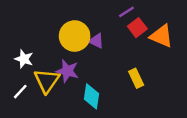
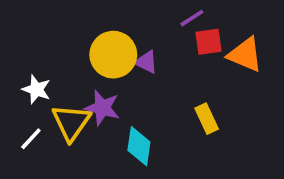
red square: (137, 28) -> (208, 42), turned 30

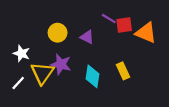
purple line: (192, 18) -> (109, 19), moved, turned 64
yellow circle: (113, 55) -> (58, 33), moved, size x0.7
cyan diamond: (139, 146) -> (92, 76), moved

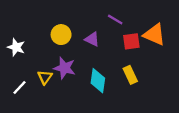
red square: (124, 25) -> (131, 41), moved
white star: (22, 53) -> (16, 47), moved
yellow triangle: (42, 73) -> (45, 77), size x0.6

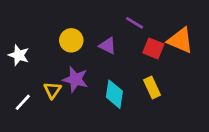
red square: (131, 41) -> (153, 48), turned 30

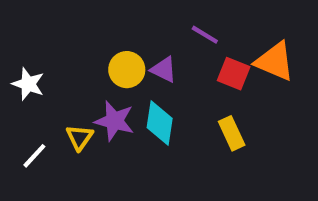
yellow circle: (71, 40) -> (127, 70), moved
cyan diamond: (114, 94) -> (160, 123), moved

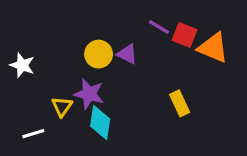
red square: (234, 74) -> (184, 35), moved
cyan diamond: (160, 123) -> (100, 122), moved
white line: (34, 156) -> (33, 134), moved, turned 30

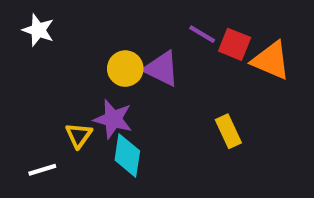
purple triangle: (127, 54) -> (162, 69), size x1.4
white star: (22, 65) -> (38, 30), moved

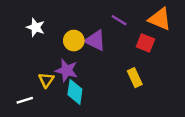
white star: (38, 30) -> (36, 27), moved
red square: (235, 44) -> (145, 43), moved
orange triangle: (271, 60) -> (160, 19), moved

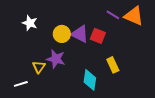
purple line: (119, 20) -> (113, 15), moved
red square: (145, 43) -> (98, 36), moved
cyan diamond: (75, 92) -> (90, 80), moved

